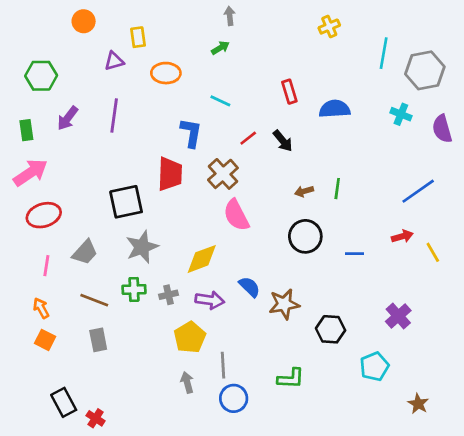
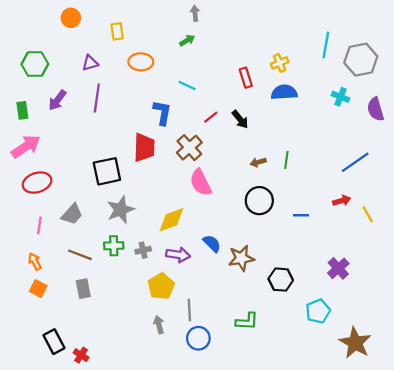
yellow cross: (329, 27) -> (280, 63), moved
purple triangle: (114, 61) -> (90, 63), moved
brown star: (418, 404) -> (355, 343), size x1.8

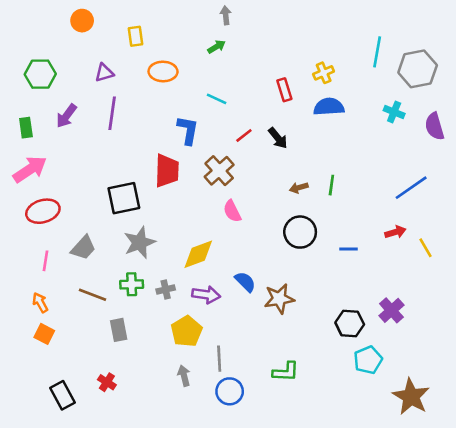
pink semicircle: (201, 183) -> (232, 211), size x0.7
black hexagon: (281, 280) -> (350, 323), moved
gray rectangle: (83, 289) -> (119, 330), moved
red cross: (81, 355) -> (107, 382), moved

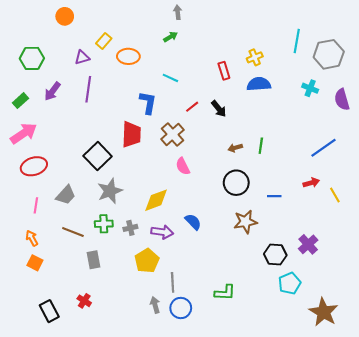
yellow rectangle: (136, 36) -> (104, 41), moved, turned 49
green rectangle: (26, 128) -> (21, 101), turned 56
black square: (124, 198) -> (98, 156), turned -32
brown star: (279, 299) -> (245, 222), moved
gray arrow: (184, 376) -> (155, 305), moved

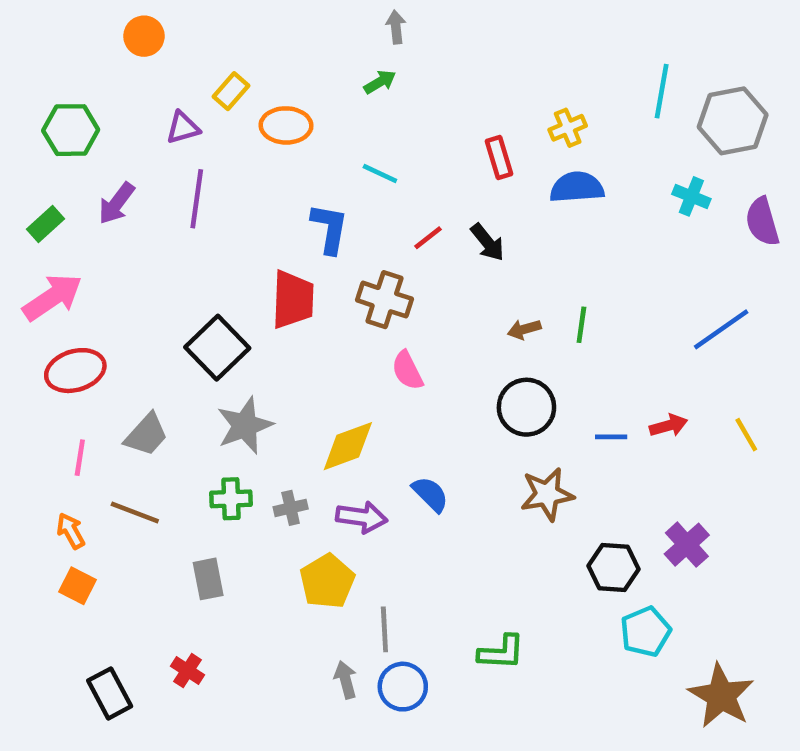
brown cross: (173, 134) -> (384, 300), turned -30
red arrow: (311, 183) -> (668, 425), moved
brown line: (73, 232) -> (135, 513), moved

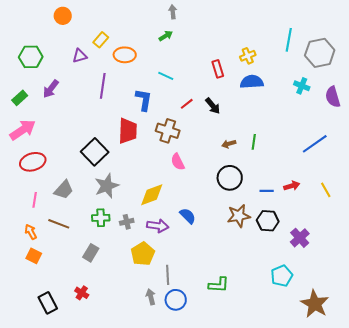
purple line: (197, 199) -> (103, 86), moved
black hexagon: (614, 567) -> (268, 221), moved
gray rectangle: (208, 579) -> (91, 253), turned 42

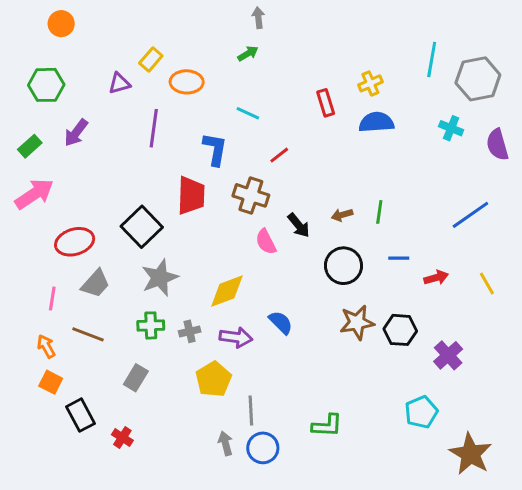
orange circle: (63, 16) -> (61, 24), moved
black arrow: (213, 106) -> (299, 225), moved
red ellipse: (33, 162) -> (75, 242), moved
blue line: (267, 191) -> (399, 258), moved
black rectangle: (48, 303) -> (81, 415), moved

